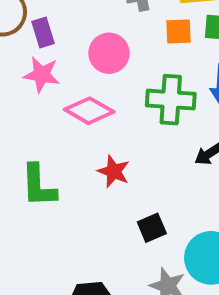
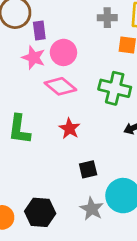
pink circle: (109, 53) -> (63, 52), moved

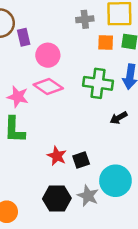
pink star: (34, 58) -> (18, 97), moved
red star: (69, 129) -> (57, 156), moved
black hexagon: (40, 212) -> (57, 198), moved

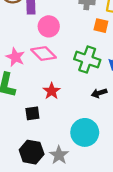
red star: (57, 156) -> (52, 91), moved
black square: (81, 160) -> (32, 113), moved
cyan circle: (115, 181) -> (85, 132), moved

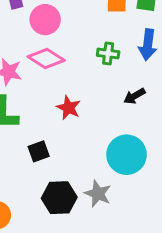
green cross: (87, 59) -> (108, 54), size x0.6
black square: (32, 113) -> (39, 151), moved

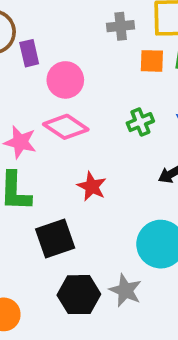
green cross: (108, 54) -> (140, 122), turned -30
black square: (39, 151) -> (55, 239), size x1.5

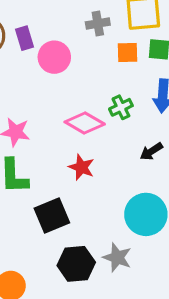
purple rectangle: (29, 53) -> (24, 38), moved
pink circle: (65, 80) -> (54, 57), moved
pink diamond: (66, 127) -> (85, 123), moved

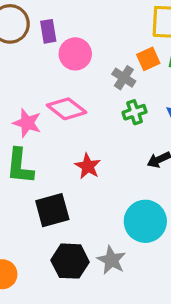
gray cross: (98, 24) -> (124, 78), moved, turned 35
orange square: (128, 53) -> (148, 59), turned -30
pink diamond: (85, 123) -> (67, 109), moved

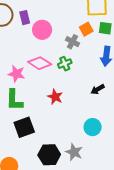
green cross: (135, 112) -> (65, 64), moved
black square: (52, 210) -> (24, 127), moved
cyan circle: (145, 221) -> (93, 127), size x0.7

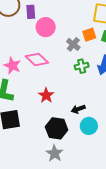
green cross: (65, 64) -> (82, 66), moved
black arrow: (98, 89) -> (78, 109), moved
cyan circle: (93, 127) -> (89, 126), moved
black hexagon: (49, 155) -> (57, 128), moved

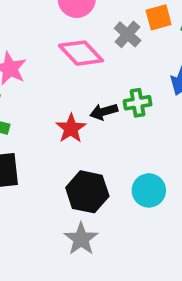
pink diamond: (37, 60) -> (81, 53), moved
green cross: (82, 66) -> (138, 103), moved
black arrow: (78, 109) -> (104, 112), moved

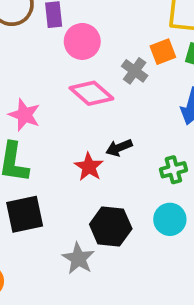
green cross: (138, 103) -> (173, 170), moved
gray star: (81, 239) -> (78, 258), moved

